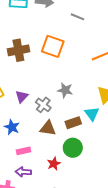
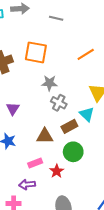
gray star: (65, 90) -> (49, 83), moved
gray cross: (43, 105) -> (59, 103), moved
pink rectangle: (23, 151) -> (35, 163), moved

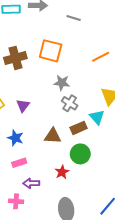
pink rectangle: (35, 163) -> (19, 163), moved

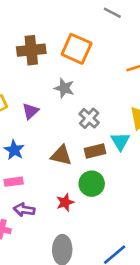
gray star: (62, 83) -> (64, 88), moved

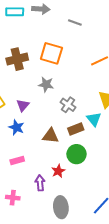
blue star: (14, 150) -> (16, 127), moved
purple arrow: (24, 210) -> (40, 183), moved, turned 84

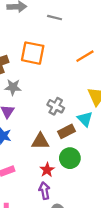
gray star: (46, 84) -> (13, 87), moved
red star: (58, 171) -> (47, 170), moved
purple arrow: (40, 183) -> (45, 191), moved

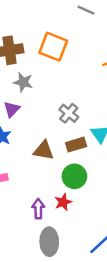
red star: (47, 170) -> (63, 202), moved

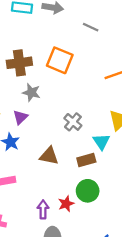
brown rectangle: (76, 145) -> (86, 160), moved
green circle: (74, 176) -> (88, 191), moved

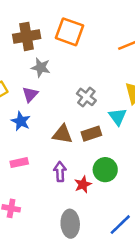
brown rectangle: (86, 160) -> (91, 134), moved
purple arrow: (43, 209) -> (60, 172), moved

